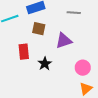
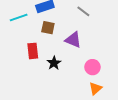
gray line: (74, 13) -> (83, 11), turned 32
purple triangle: (64, 41) -> (73, 40), turned 42

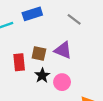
brown square: (48, 28) -> (39, 53), moved
pink circle: (92, 67) -> (62, 82), moved

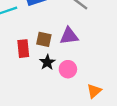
purple triangle: (63, 50) -> (69, 36), turned -30

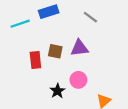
black star: (47, 62) -> (57, 91), moved

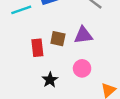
black star: (57, 91) -> (50, 80), moved

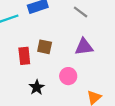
purple triangle: (83, 35) -> (84, 47), moved

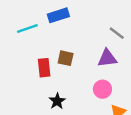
gray line: (81, 12) -> (117, 33), moved
pink circle: (68, 76) -> (102, 89), moved

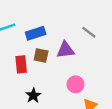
blue rectangle: (58, 15) -> (36, 33), moved
purple triangle: (107, 58) -> (65, 50), moved

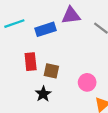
purple triangle: (65, 50) -> (71, 15), moved
brown square: (41, 55) -> (51, 71), moved

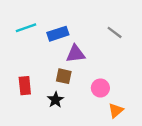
purple triangle: (71, 15) -> (76, 54), moved
red rectangle: (31, 62) -> (25, 86), moved

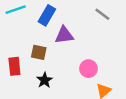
blue rectangle: (58, 34) -> (47, 15), turned -42
brown square: (64, 76) -> (39, 52), moved

